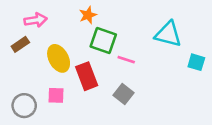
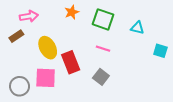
cyan triangle: (168, 34) -> (137, 28), size x0.6
green square: (103, 41) -> (103, 19), moved
pink square: (56, 95) -> (46, 78), size x1.5

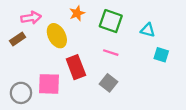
yellow ellipse: (48, 48) -> (57, 36), moved
cyan square: (160, 51) -> (161, 55), moved

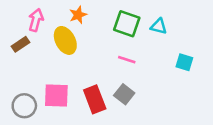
orange star: (77, 13) -> (78, 15), moved
pink arrow: (31, 18) -> (36, 20), turned -66
cyan triangle: (148, 30) -> (159, 26), moved
red rectangle: (76, 67) -> (95, 99), moved

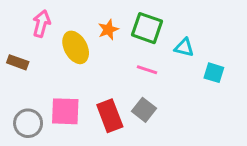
orange star: (78, 15) -> (108, 30), moved
cyan triangle: (159, 26) -> (184, 47), moved
brown rectangle: (20, 44) -> (18, 62), moved, turned 54

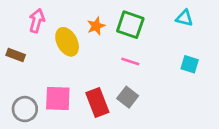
cyan triangle: (184, 47) -> (184, 18), moved

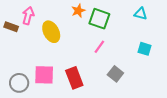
orange star: (96, 26) -> (78, 11), moved
brown rectangle: (16, 55) -> (11, 27), moved
pink line: (130, 62) -> (99, 47), turned -72
gray square: (128, 97) -> (115, 74), moved

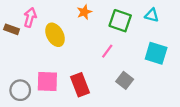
green square: (99, 19) -> (120, 21), moved
cyan square: (145, 49) -> (156, 53), size x1.5

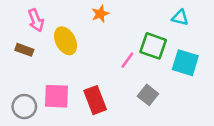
pink arrow: (30, 17) -> (36, 20), turned 144
green square: (120, 21) -> (153, 46), moved
brown rectangle: (12, 29) -> (24, 50), moved

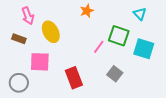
orange star: (100, 14) -> (87, 11), moved
cyan triangle: (180, 18) -> (140, 14), turned 32
pink square: (57, 96) -> (40, 62), moved

